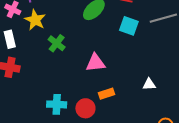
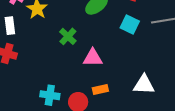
green cross: (57, 43) -> (68, 36), moved
white triangle: (149, 84) -> (144, 85), size x1.6

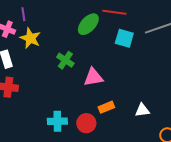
white triangle: (144, 85) -> (142, 110), moved, size x0.7

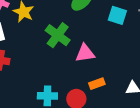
green cross: (65, 60) -> (58, 35), size x1.4

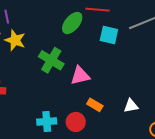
orange rectangle: (97, 84) -> (95, 105), turned 56

